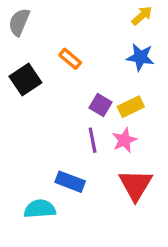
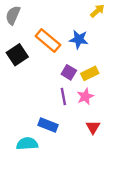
blue star: (140, 57) -> (79, 39), moved
orange rectangle: (70, 59) -> (48, 40), size x1.6
red triangle: (136, 185) -> (93, 127), size x0.6

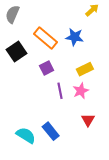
purple square: (69, 72) -> (47, 68), moved, turned 32
blue rectangle: (48, 125) -> (51, 131), moved, turned 30
cyan semicircle: (27, 144) -> (26, 135), turned 36

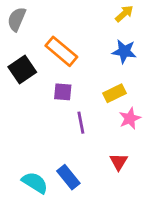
blue star: (75, 37) -> (124, 51), moved
purple square: (47, 68) -> (63, 92), turned 32
pink star: (81, 91) -> (130, 118), moved

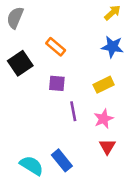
orange rectangle: (61, 51) -> (56, 47), size x0.7
pink star: (130, 118) -> (104, 119), moved

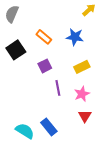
blue star: (112, 47) -> (75, 37), moved
purple square: (57, 83) -> (45, 66), turned -32

